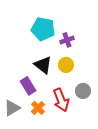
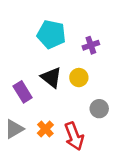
purple cross: (67, 40) -> (91, 45), moved
purple rectangle: (28, 86) -> (23, 92), moved
red arrow: (61, 100) -> (74, 136), moved

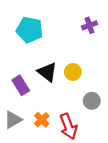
cyan pentagon: (51, 34) -> (30, 30), moved
purple cross: (91, 45) -> (90, 25), moved

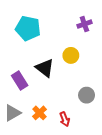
yellow circle: (73, 72) -> (71, 55), moved
red arrow: (68, 126) -> (65, 119), size x0.6

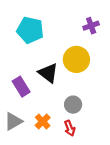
yellow circle: (71, 55) -> (76, 59), size x1.5
gray circle: (87, 95) -> (73, 105), moved

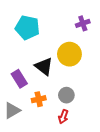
orange cross: (43, 121) -> (39, 99), moved, turned 32
red arrow: (70, 128) -> (63, 117), turned 40

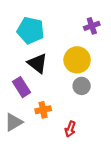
black triangle: (44, 66) -> (37, 63), moved
gray circle: (66, 95) -> (82, 86), moved

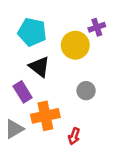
yellow circle: (77, 60) -> (75, 45), moved
orange cross: (43, 110) -> (45, 116), size x1.6

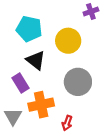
purple cross: (97, 27) -> (91, 11), moved
gray circle: (86, 91) -> (78, 82), size x1.6
gray triangle: (14, 129) -> (13, 117), turned -30

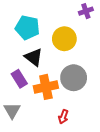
orange cross: (41, 105) -> (46, 87), moved

